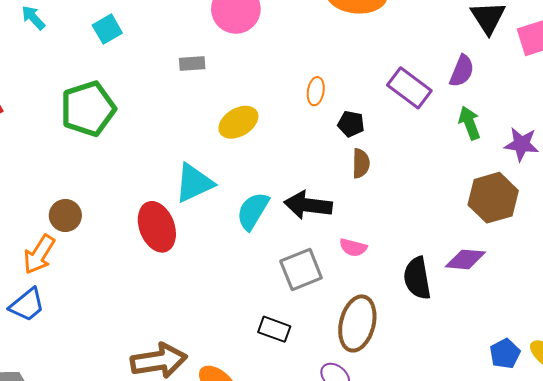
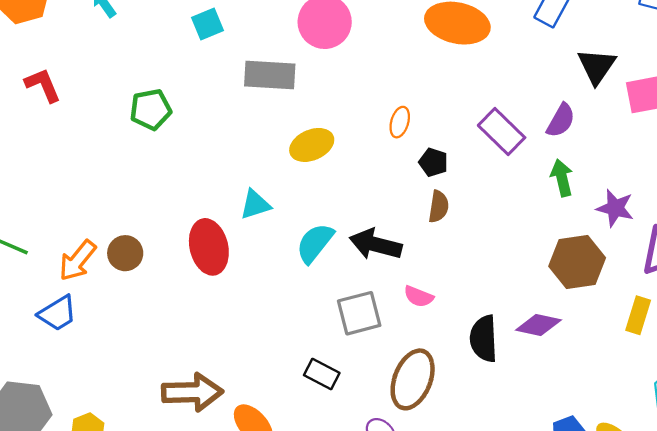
cyan square: (107, 29) -> (207, 24), moved
gray rectangle: (192, 64) -> (270, 75), size x1.8
green pentagon: (88, 109) -> (151, 110), size x0.7
cyan triangle: (194, 183) -> (255, 205), size x0.7
brown circle: (65, 215) -> (125, 253), moved

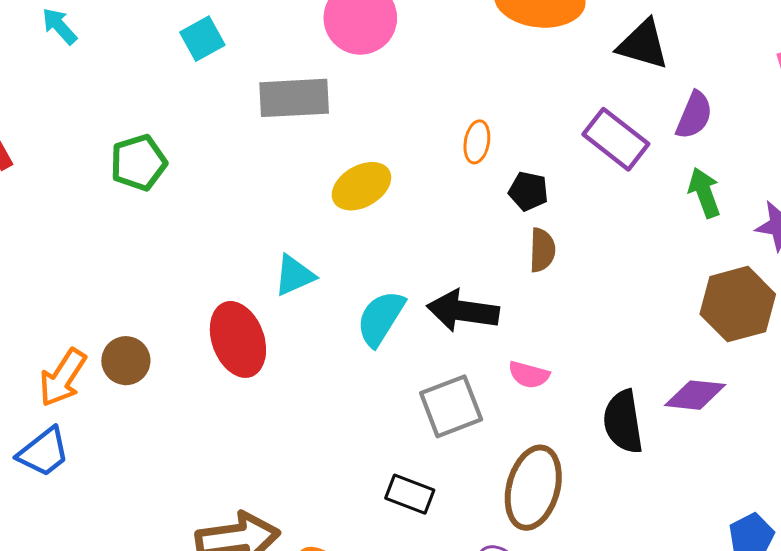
black triangle: (597, 66) -> (643, 44), moved, turned -42

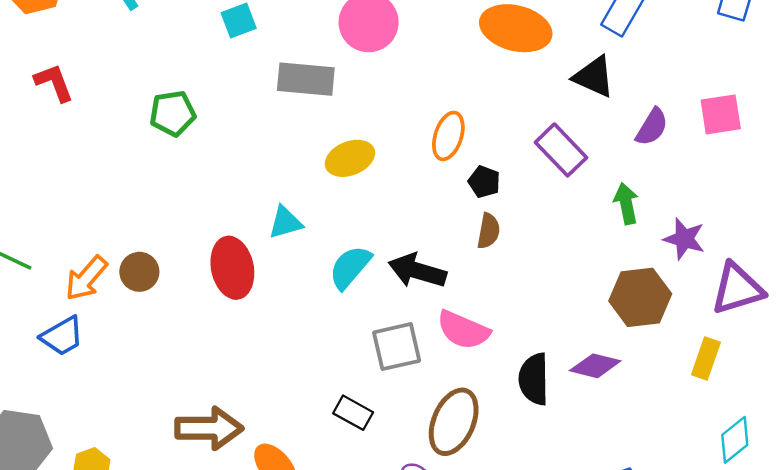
purple semicircle: (694, 115) -> (652, 127), moved
orange ellipse: (477, 142) -> (448, 136), size x1.4
pink semicircle: (529, 375) -> (463, 330), size x1.6

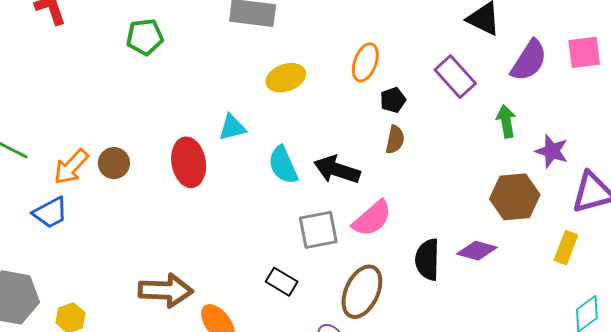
purple semicircle: (652, 127) -> (529, 61), size x1.4
black pentagon: (484, 182) -> (393, 100), turned 30
cyan semicircle: (350, 267) -> (283, 165), turned -66
pink semicircle: (463, 330) -> (372, 218), turned -66

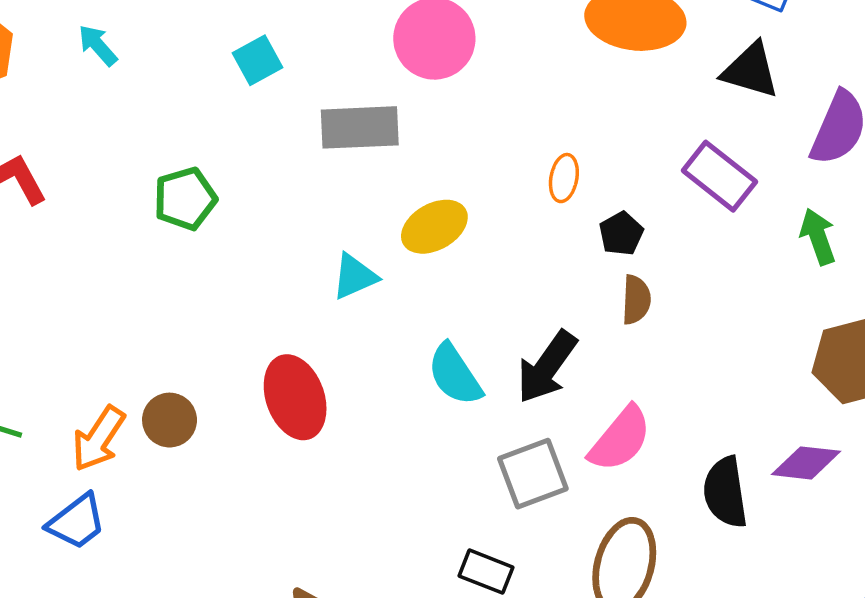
orange ellipse: (365, 62) -> (564, 178), size x0.7
cyan triangle: (232, 127) -> (355, 277), moved
black arrow: (337, 170) -> (547, 367), turned -63

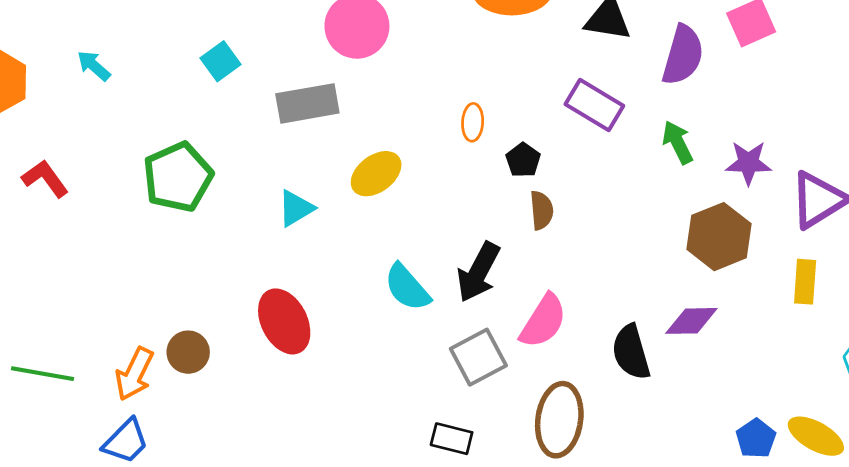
green pentagon: (185, 199) -> (178, 177), size x1.4
cyan triangle: (355, 277) -> (296, 208), moved

